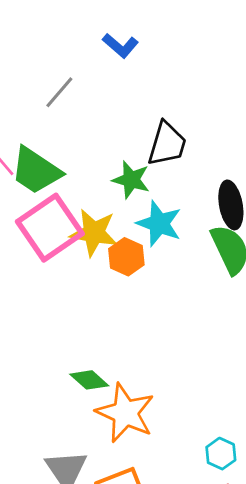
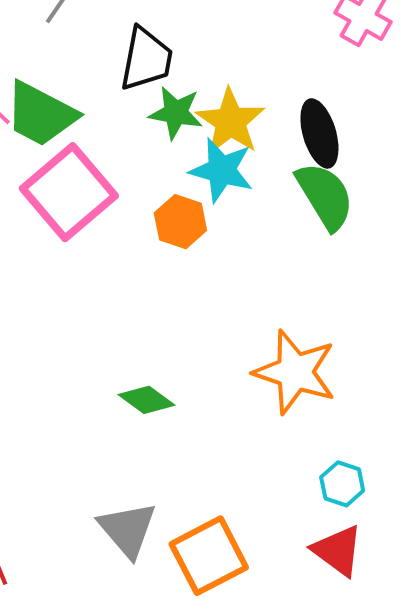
black trapezoid: (167, 144) -> (146, 59), moved
yellow star: (94, 233) -> (230, 122), moved, turned 30
orange star: (125, 413) -> (295, 372), moved

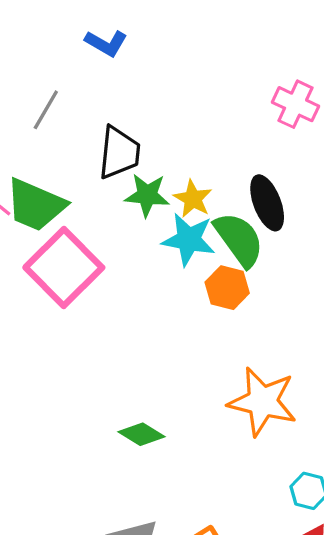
yellow star: (230, 122) -> (193, 199), size x0.7
green semicircle: (325, 196) -> (239, 239), moved
orange hexagon: (180, 222) -> (227, 288), moved

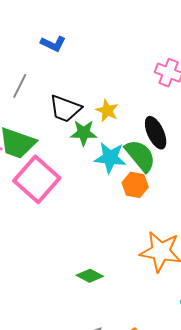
black trapezoid: (119, 153) -> (65, 109), turned 108
yellow star: (193, 199) -> (107, 111), moved

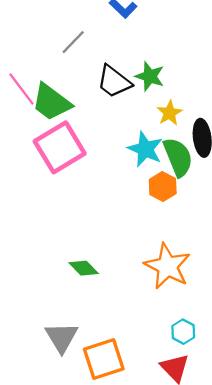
yellow star: (107, 111) -> (169, 113), moved
green star: (84, 133) -> (150, 76), moved

